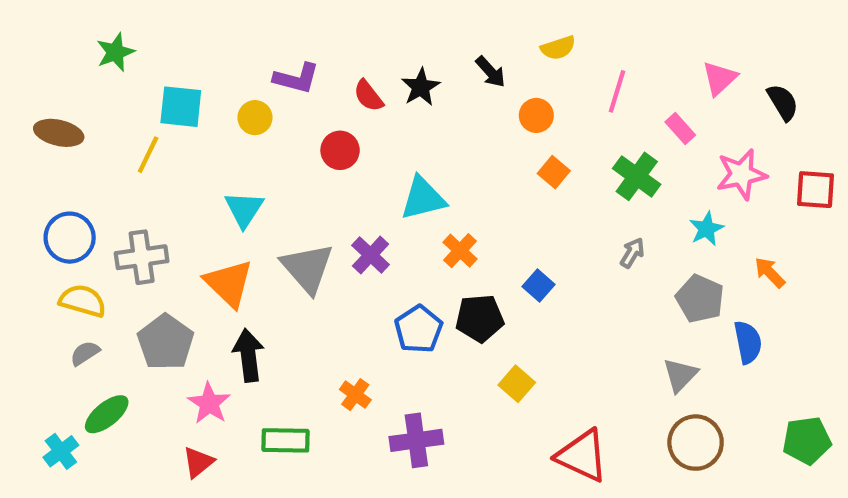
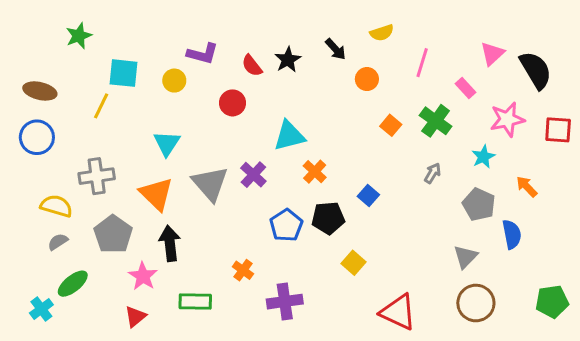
black semicircle: (783, 102) -> (536, 70), size x1.5
orange square: (554, 172) -> (391, 125), moved
blue circle: (70, 238) -> (37, 137), moved

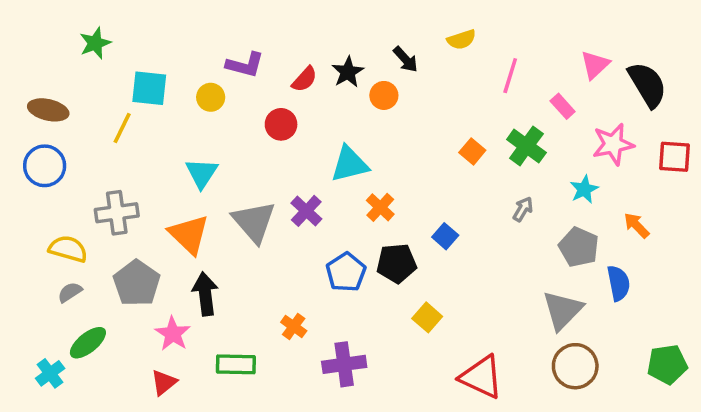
red semicircle: (252, 66) -> (304, 79), turned -100
orange circle: (367, 79) -> (384, 95), moved
gray triangle: (465, 257) -> (563, 310), size x1.4

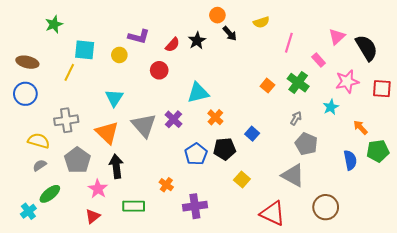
orange circle: (384, 95) -> (217, 15), moved
gray pentagon: (579, 247) -> (306, 144), moved
gray triangle: (563, 310) -> (293, 175), moved, turned -45
green pentagon: (667, 364) -> (378, 151), moved

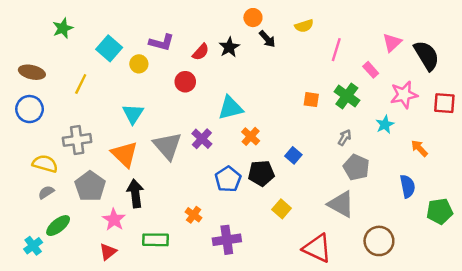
cyan square: (85, 50) -> (109, 48), moved, turned 35
orange square: (267, 86) -> (311, 100), turned -32
green pentagon: (378, 151) -> (440, 211), moved

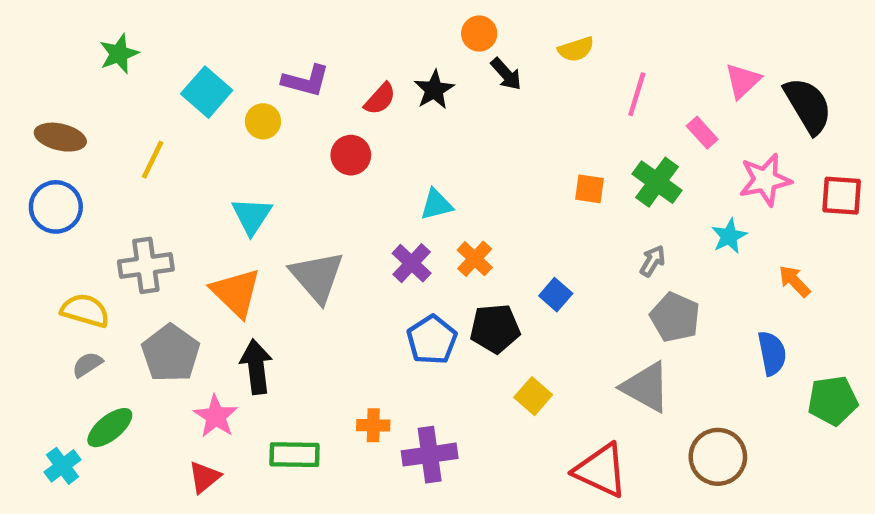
cyan triangle: (230, 108) -> (436, 205), size x0.7
purple cross: (202, 139) -> (412, 263), moved
orange cross: (194, 215) -> (373, 425), moved, turned -35

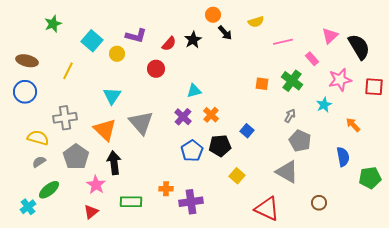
pink line: (637, 94) -> (283, 42), turned 60
brown circle: (718, 457) -> (319, 203), size x0.6

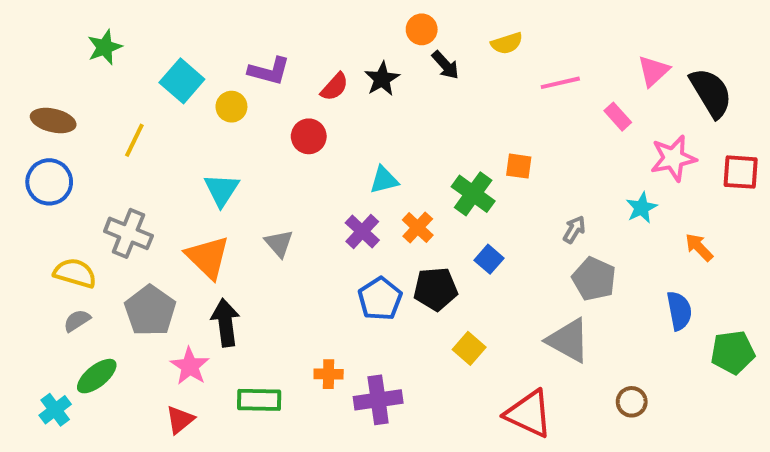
green cross: (292, 81) -> (473, 194), moved
gray cross: (65, 118) -> (128, 233), turned 30
gray triangle: (141, 123) -> (279, 243), size x0.6

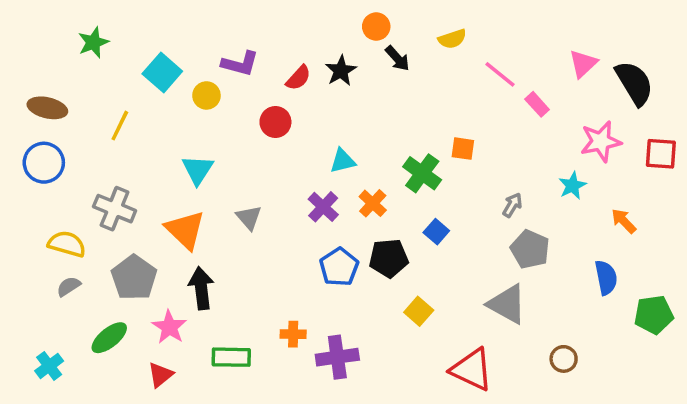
pink line: (560, 83) -> (500, 74), turned 52
pink rectangle: (618, 117) -> (537, 104), moved
green ellipse: (97, 376) -> (109, 338), moved

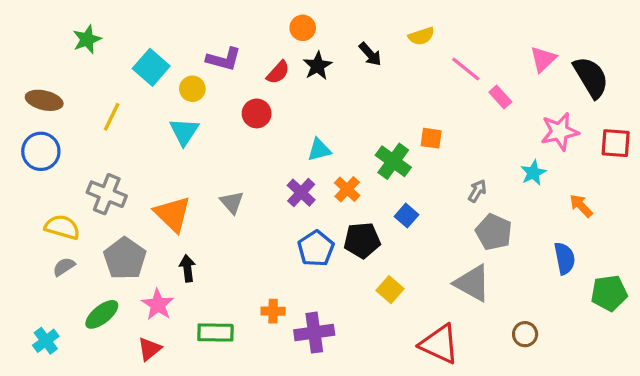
orange circle: (376, 27) -> (303, 28), moved
cyan triangle: (198, 170) -> (184, 132), moved
black arrow: (201, 288) -> (187, 268), size x0.7

